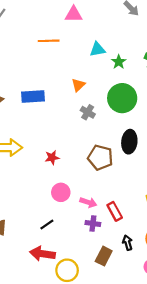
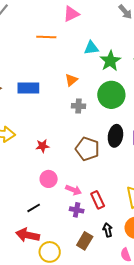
pink triangle: (74, 14) -> (71, 14), turned -30
green star: (119, 62) -> (110, 61), size x1.5
gray cross: (88, 112) -> (78, 106), turned -32

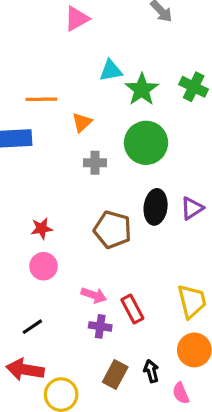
orange line: (46, 37) -> (41, 99), moved
pink circle: (49, 179) -> (44, 266), moved
black arrow: (108, 230) -> (151, 371), moved

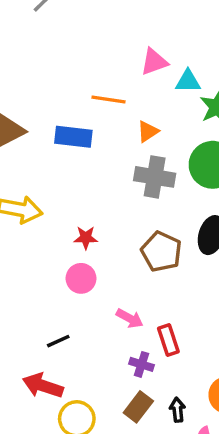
pink triangle: (77, 19) -> (154, 62), moved
gray cross: (95, 163) -> (155, 177), size x1.6
purple cross: (100, 326) -> (141, 364), moved

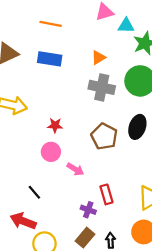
orange line: (109, 100) -> (51, 24), moved
pink arrow: (130, 318) -> (75, 169), moved
black line: (58, 341) -> (34, 192), turned 72

